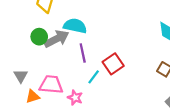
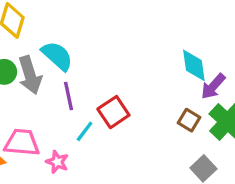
cyan semicircle: (75, 26) -> (57, 56), turned 30
gray arrow: (57, 39) -> (30, 75), turned 100

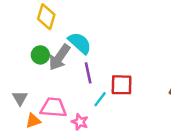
gray arrow: (30, 75) -> (59, 57), turned 52
red square: (113, 112) -> (122, 85), turned 35

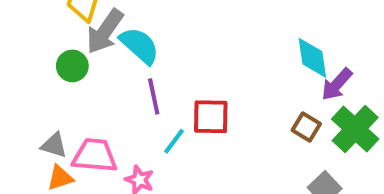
gray arrow: (59, 57) -> (105, 31), moved
gray triangle: (20, 98) -> (54, 145), moved, turned -42

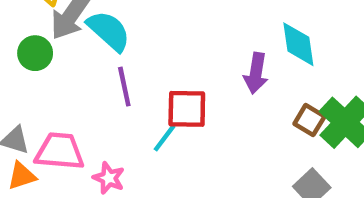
purple arrow: (337, 84) -> (256, 73), moved, turned -33
brown square: (306, 127) -> (309, 120), moved
cyan line: (174, 141) -> (164, 138), moved

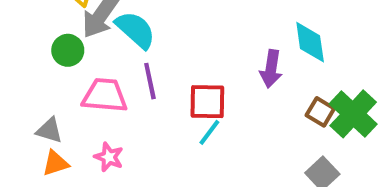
cyan line: (164, 138) -> (209, 132), moved
pink trapezoid: (60, 151) -> (105, 95), moved
pink star: (109, 178) -> (109, 157), moved

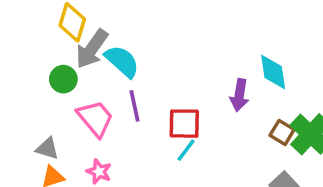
pink trapezoid: (105, 95) -> (95, 118), turned 45

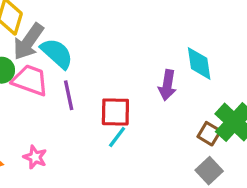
pink trapezoid: (95, 118) -> (30, 80), moved, turned -30
brown square: (282, 132) -> (209, 134), moved

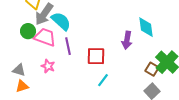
cyan line: (117, 137) -> (103, 80), moved
pink star: (35, 157) -> (48, 66), moved

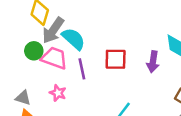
red square: (96, 56) -> (116, 59), moved

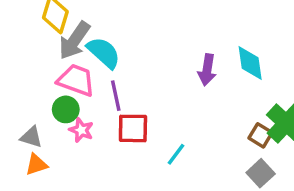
green circle: (34, 51) -> (66, 109), moved
red square: (116, 59) -> (133, 128), moved
purple arrow: (153, 62) -> (207, 70), moved

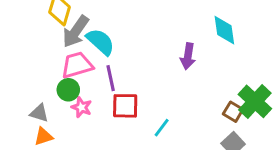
cyan diamond: (250, 63) -> (224, 30), moved
pink trapezoid: (76, 80) -> (77, 65), turned -36

